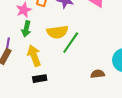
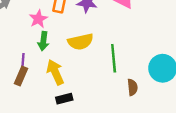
green line: (71, 43) -> (114, 58), moved, turned -35
brown semicircle: (98, 74) -> (132, 87), turned 96

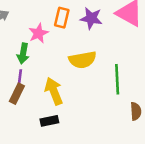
green arrow: (43, 41) -> (23, 53), moved
black rectangle: (64, 99) -> (49, 121), moved

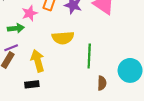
green arrow: (23, 53) -> (16, 28), turned -112
purple line: (20, 78) -> (11, 48), turned 56

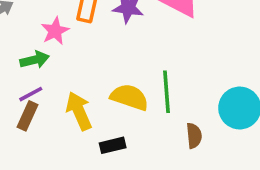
yellow semicircle: (63, 38) -> (129, 97), moved, turned -150
black rectangle: (32, 84) -> (113, 145), moved

